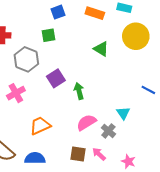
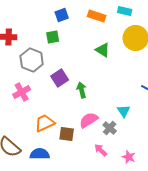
brown square: (78, 154) -> (67, 134), moved

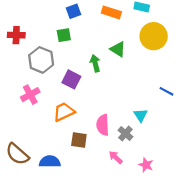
purple square: (60, 78) -> (71, 79), turned -30
green arrow: (82, 90) -> (95, 63), moved
pink semicircle: (89, 120) -> (103, 125), turned -60
orange trapezoid: (45, 123) -> (64, 112), moved

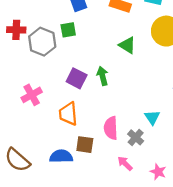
gray hexagon: (41, 60) -> (42, 42), moved
green arrow: (95, 63) -> (103, 76), moved
orange trapezoid: (64, 112) -> (68, 114), turned -70
blue semicircle: (50, 162) -> (61, 156), moved

